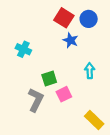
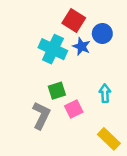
blue circle: (89, 19) -> (102, 34), moved
cyan cross: (23, 49) -> (53, 49), moved, size x1.5
cyan arrow: (90, 71) -> (105, 93), moved

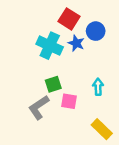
pink square: (74, 109) -> (69, 101), turned 35
gray L-shape: (41, 115) -> (39, 107), turned -150

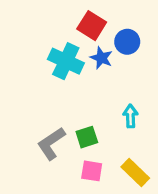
green square: (53, 84) -> (87, 137), moved
pink square: (69, 101) -> (92, 171), moved

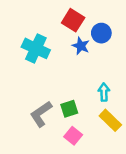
cyan cross: (66, 61) -> (36, 48), moved
pink square: (92, 171) -> (73, 136), turned 30
yellow rectangle: (135, 173) -> (110, 120), moved

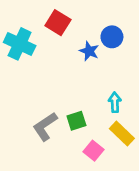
red square: (73, 20) -> (58, 23), moved
cyan cross: (36, 48) -> (20, 44), moved
pink square: (73, 136) -> (93, 151), moved

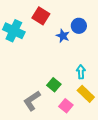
green square: (76, 121) -> (54, 85), turned -32
gray L-shape: (45, 126) -> (32, 101), moved

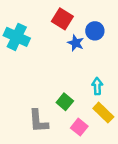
red square: (41, 16) -> (62, 19), moved
gray L-shape: (32, 101) -> (38, 121), turned -60

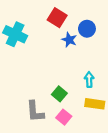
yellow rectangle: (103, 113) -> (95, 104), turned -36
pink square: (79, 127) -> (64, 117), moved

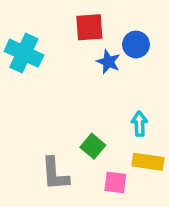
red square: (57, 18) -> (89, 27), turned -36
pink square: (64, 117) -> (115, 182), moved, turned -32

